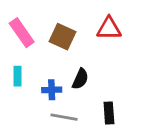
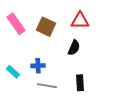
cyan rectangle: (18, 76) -> (13, 72), moved, turned -48
black semicircle: (80, 79) -> (74, 48), moved

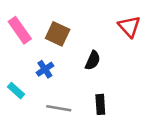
red triangle: (80, 21) -> (129, 26), moved, turned 48
blue cross: (38, 66) -> (45, 69), moved, turned -32

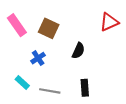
red triangle: (129, 26) -> (109, 22), turned 48
cyan rectangle: (16, 91) -> (22, 82), moved

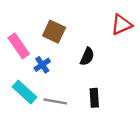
pink rectangle: (17, 25) -> (19, 46), moved
cyan rectangle: (22, 82) -> (24, 92), size x1.5

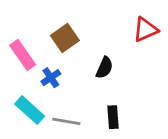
brown square: (54, 32) -> (65, 38), turned 30

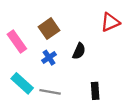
blue cross: (51, 78) -> (49, 58), moved
black rectangle: (113, 117) -> (95, 91), moved

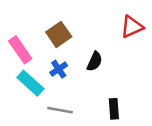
cyan rectangle: (22, 83) -> (30, 83), moved

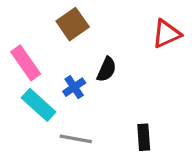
brown square: (59, 34) -> (73, 24), moved
black semicircle: (95, 61) -> (107, 69), moved

